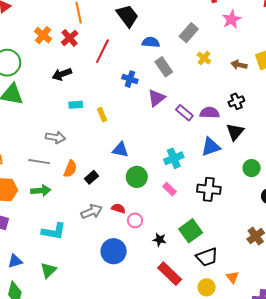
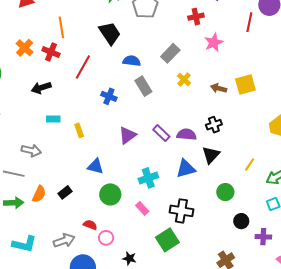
red cross: (70, 38) -> (51, 52), turned -30
purple triangle: (156, 98) -> (127, 135), moved
orange semicircle: (70, 169) -> (39, 194), moved
gray arrow: (92, 212) -> (64, 241), moved
green square: (191, 231) -> (167, 240), moved

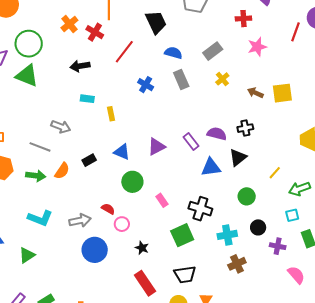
purple rectangle: (161, 133) -> (191, 142), moved
purple triangle: (127, 135) -> (156, 147), moved
cyan cross: (148, 178) -> (227, 235), moved
black rectangle: (65, 192) -> (89, 160), moved

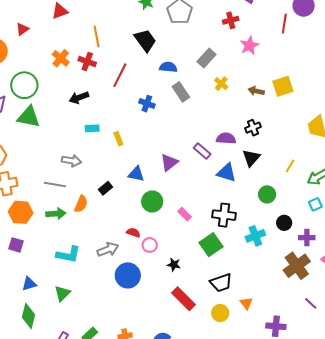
blue triangle: (211, 167) -> (227, 173), turned 35
brown cross: (237, 264) -> (297, 266), moved, size x1.5

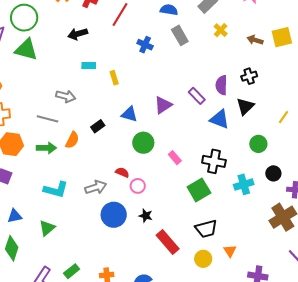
purple semicircle: (226, 138) -> (221, 85), turned -96
black star: (174, 265) -> (146, 216), moved

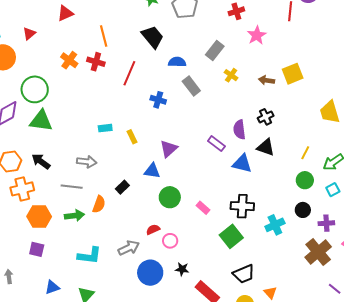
black arrow: (78, 34) -> (41, 161), moved, turned 60
purple triangle: (163, 105) -> (169, 149), moved
black triangle: (245, 106) -> (266, 147), turned -48
green circle: (258, 144) -> (305, 180), moved
red semicircle: (122, 172) -> (153, 230), turned -40

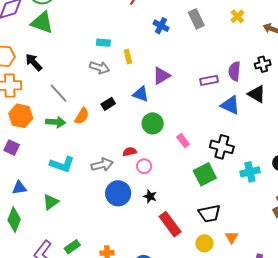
purple rectangle: (216, 144) -> (209, 80), turned -60
gray arrow: (87, 162) -> (100, 68), moved
gray line: (72, 187) -> (59, 93), turned 30

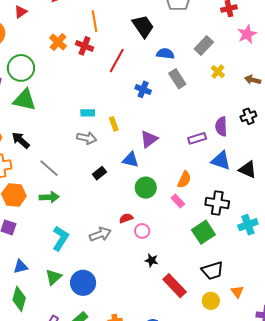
black triangle: (257, 94) -> (248, 170), moved
orange semicircle: (82, 116) -> (184, 180), moved
cyan L-shape: (62, 164) -> (60, 238), turned -70
blue circle: (118, 193) -> (83, 283), moved

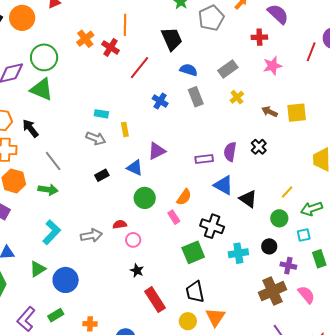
black cross: (248, 116) -> (259, 147), turned -35
black trapezoid: (212, 271) -> (195, 292), turned 85
orange triangle: (237, 292) -> (215, 317), size x1.5

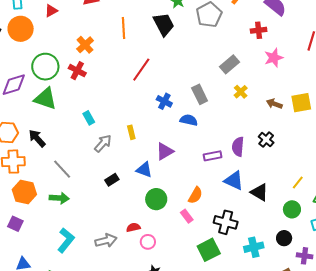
black trapezoid: (172, 39) -> (164, 24), moved
red cross: (110, 47) -> (77, 71), moved
blue semicircle: (189, 70) -> (189, 120), moved
cyan rectangle: (101, 114) -> (89, 118), moved, turned 56
gray arrow: (96, 138) -> (103, 143), turned -66

